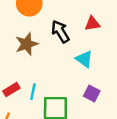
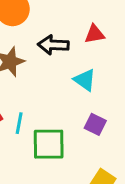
black arrow: (60, 32) -> (53, 45), turned -55

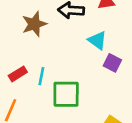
purple square: (95, 124) -> (112, 63), moved

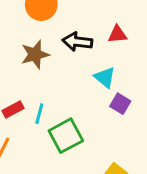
green square: (66, 94) -> (66, 136), turned -32

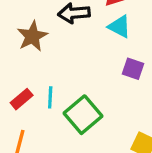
cyan triangle: (105, 77) -> (119, 27), moved

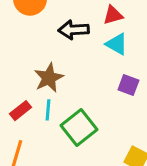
brown star: (32, 36) -> (49, 78), moved

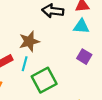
cyan triangle: (117, 44) -> (81, 26), turned -35

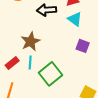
cyan triangle: (81, 26) -> (75, 19), turned 42

